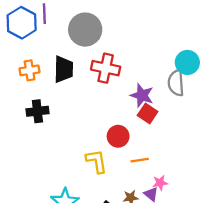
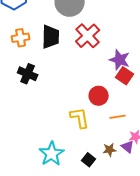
red cross: (106, 68) -> (88, 36), turned 35
black cross: (37, 111) -> (28, 74), turned 30

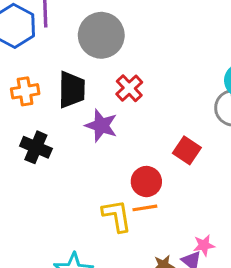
red cross: (88, 36) -> (129, 88), size x0.7
purple star: (120, 60) -> (101, 126), moved
orange line: (118, 117) -> (145, 208), moved

